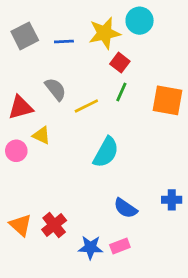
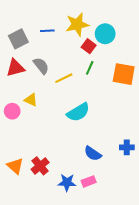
cyan circle: (140, 21) -> (105, 34), moved
gray square: (25, 36) -> (18, 39), moved
red triangle: (20, 107) -> (15, 68), moved
cyan semicircle: (106, 152) -> (78, 112), turned 30

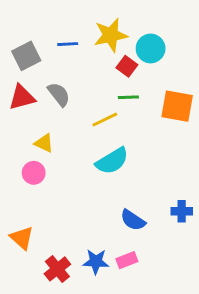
green line: (90, 68) -> (128, 97), turned 64
yellow line: (64, 78) -> (105, 120), moved
pink circle: (12, 111) -> (34, 173), moved
red cross: (40, 166) -> (57, 269), moved

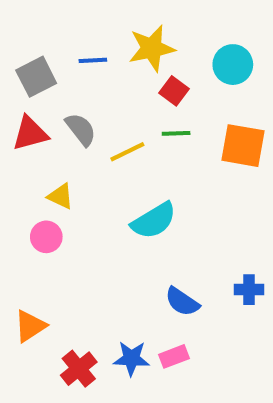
cyan circle: (151, 48) -> (233, 65), moved
yellow line: (105, 120) -> (127, 152), moved
orange triangle: (22, 238) -> (30, 326), turned 45

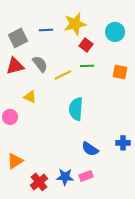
orange square: (243, 146) -> (120, 72), size x0.7
cyan semicircle: (154, 221) -> (76, 109), turned 125
pink circle: (46, 237) -> (10, 117), moved

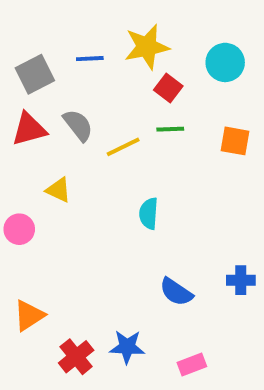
cyan semicircle: (76, 109) -> (149, 213), size x0.7
pink rectangle: (86, 176) -> (192, 365), moved

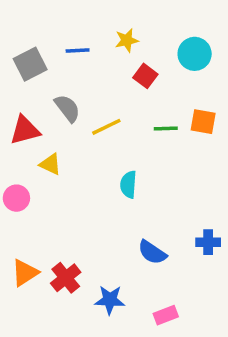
yellow star: (147, 47) -> (127, 40), size x0.6
red triangle: (29, 129) -> (25, 130), moved
green line: (170, 129) -> (166, 129), moved
red cross: (76, 357) -> (66, 278), moved

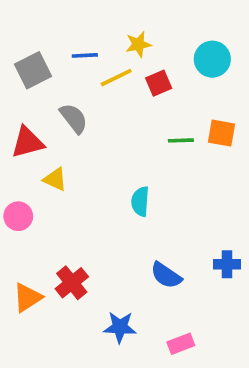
red square: (145, 76) -> (159, 83), turned 30
yellow line: (106, 127) -> (116, 78), moved
red cross: (66, 278) -> (72, 283), moved

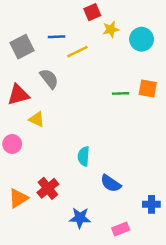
yellow star: (138, 44) -> (111, 29), moved
red square: (159, 83) -> (92, 12), moved
cyan semicircle: (140, 201) -> (84, 156), moved
blue cross: (227, 264) -> (151, 204), moved

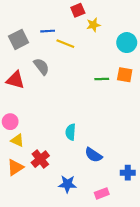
cyan circle: (142, 39) -> (127, 43), moved
yellow line: (77, 52) -> (65, 44), turned 48
red triangle: (18, 95) -> (15, 80), turned 30
yellow triangle: (37, 119) -> (17, 140), moved

